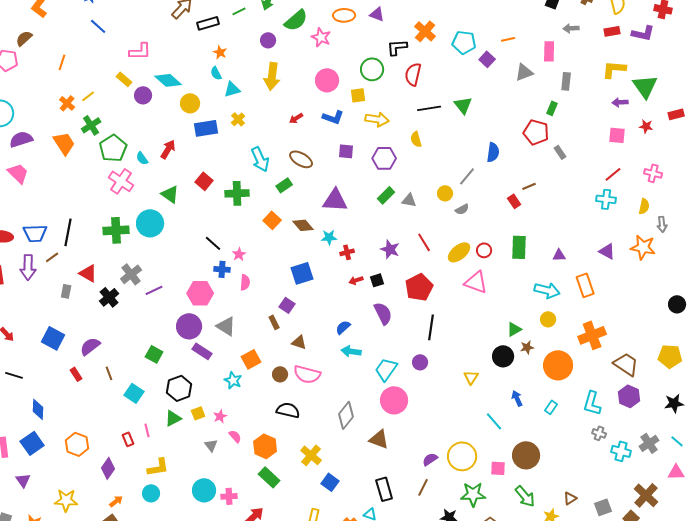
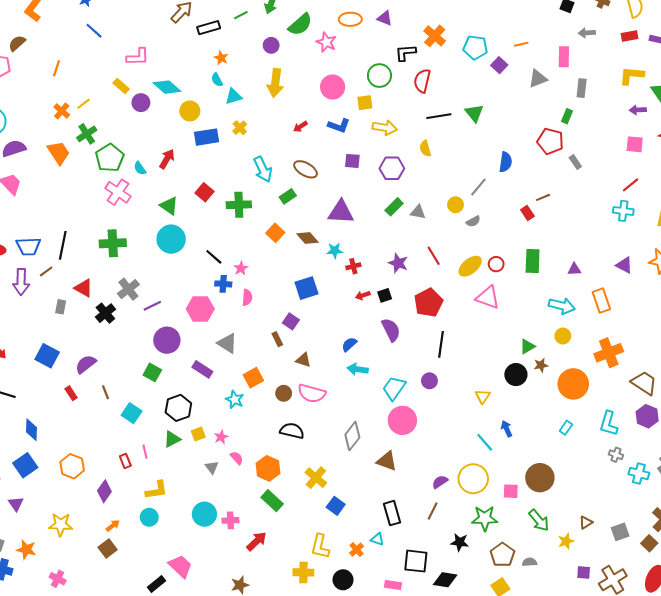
cyan circle: (150, 223) -> (171, 239), moved
purple circle: (189, 326) -> (167, 340), moved
blue arrow: (517, 398) -> (507, 429), moved
cyan line: (494, 421) -> (485, 442), moved

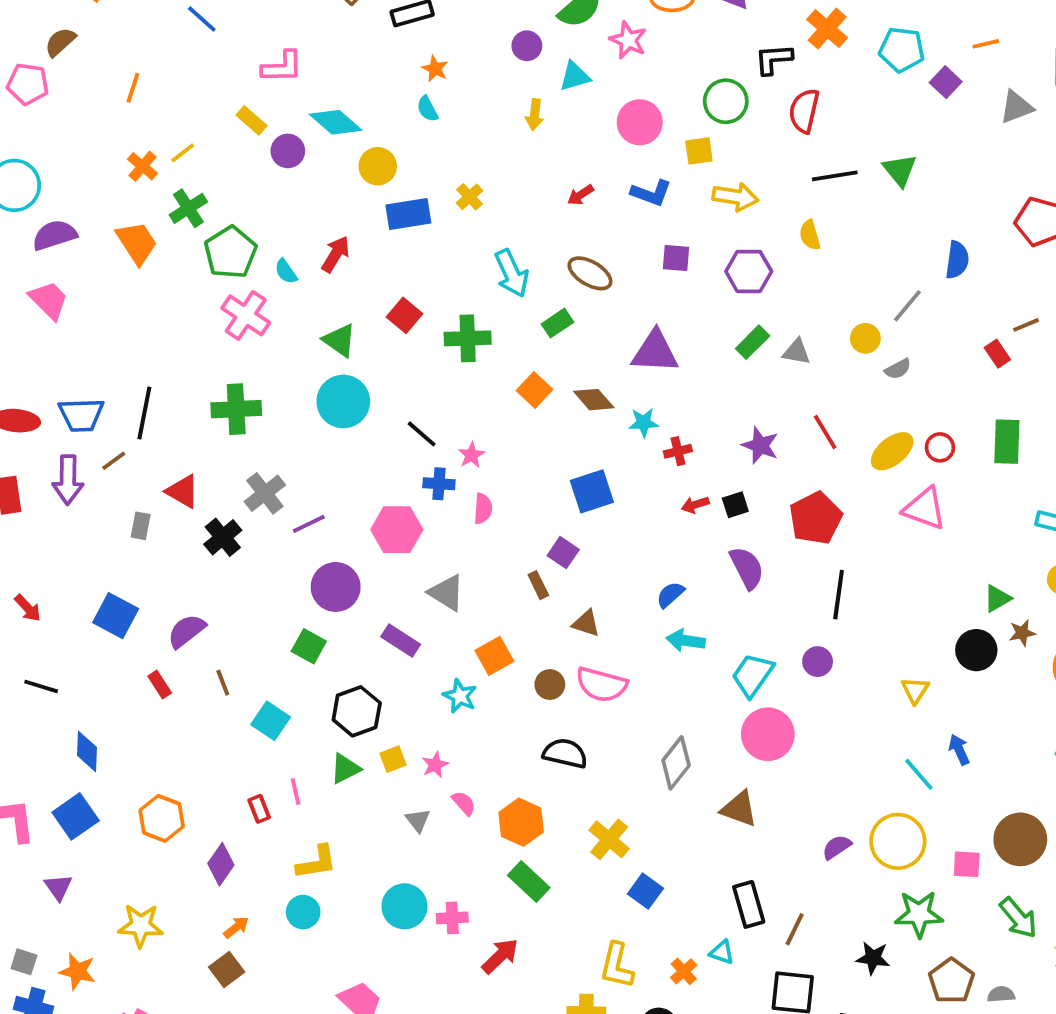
yellow arrow: (275, 83) -> (535, 115), size x0.6
cyan triangle: (234, 96) -> (575, 76), moved
brown line: (433, 511) -> (795, 929), moved

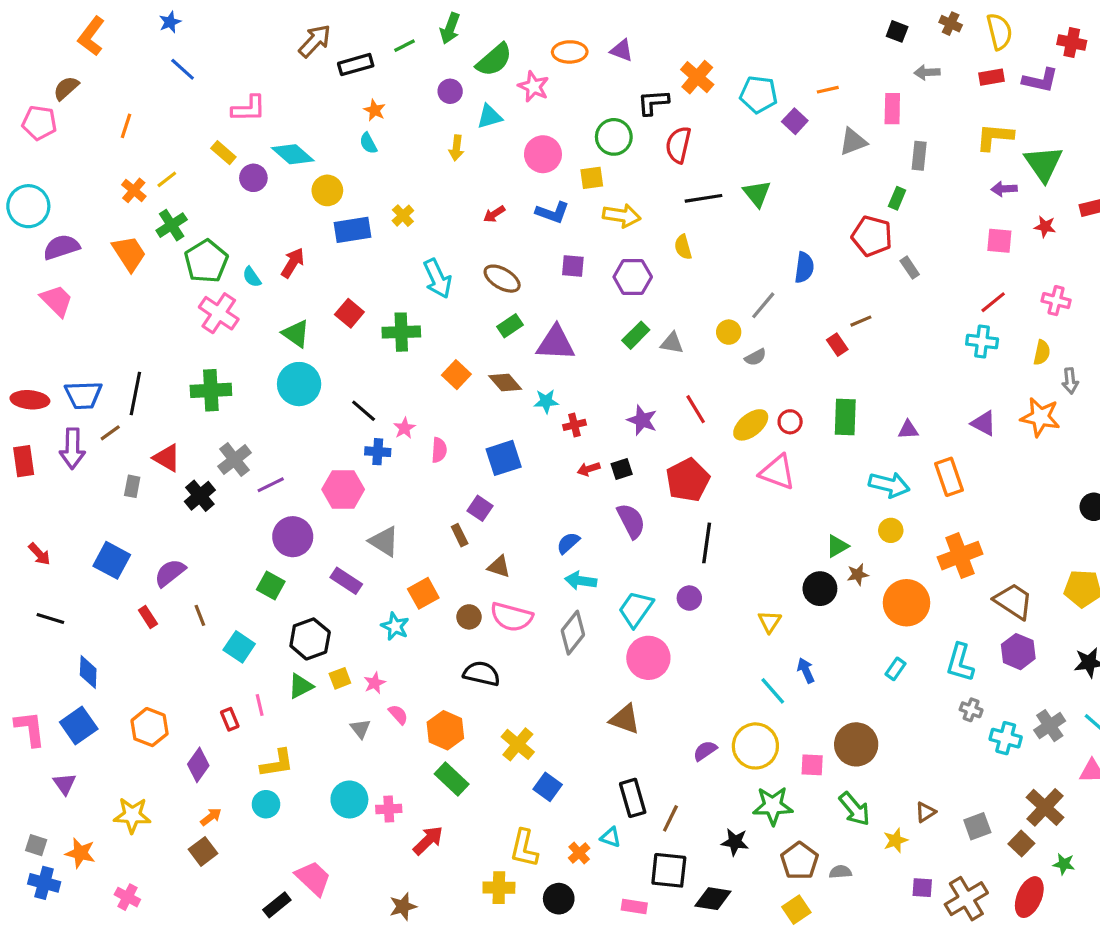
green rectangle: (557, 323) -> (510, 326), moved
pink semicircle: (483, 509) -> (439, 450), moved
gray diamond: (676, 763) -> (573, 633), moved

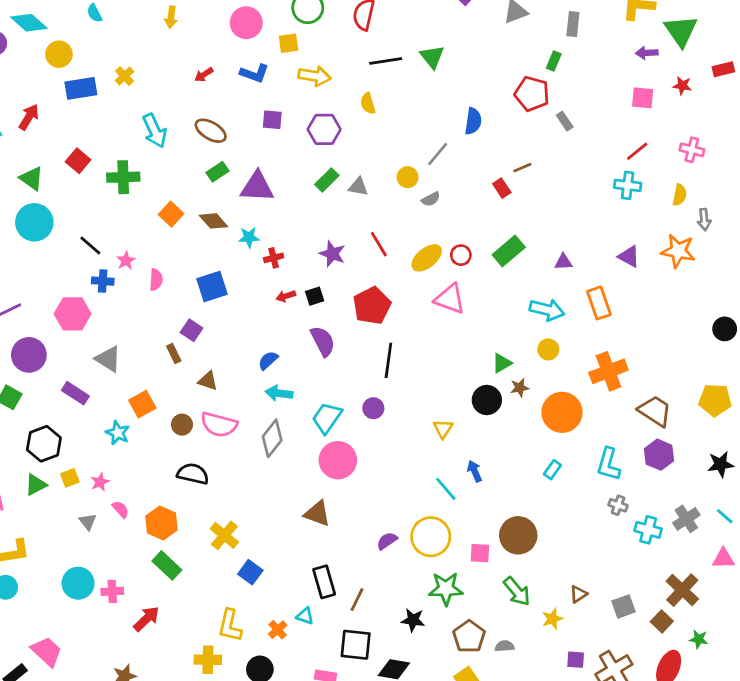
green rectangle: (845, 417) -> (509, 251), turned 48

